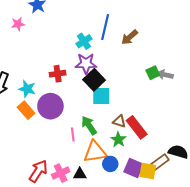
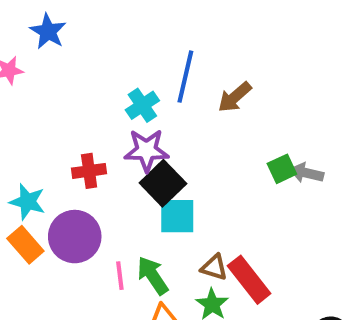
pink line: (73, 135) -> (120, 276), moved

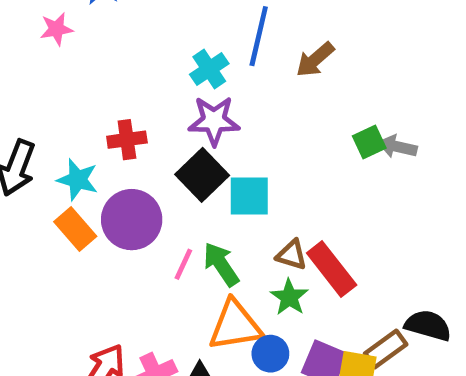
red cross: (89, 171) -> (127, 140), moved
black square: (163, 183) -> (202, 175), moved
pink line: (120, 276) -> (183, 264), turned 32

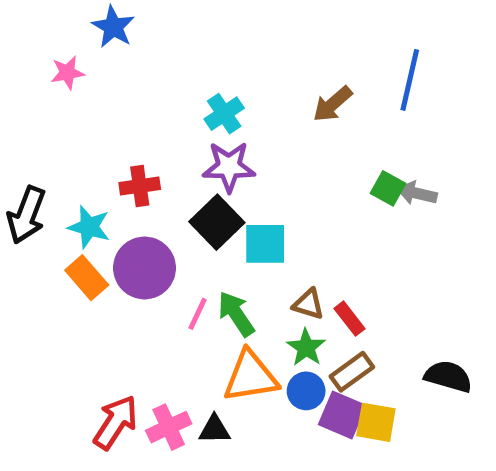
blue line: (259, 36) -> (410, 80), moved
green square: (369, 142) -> (388, 188), turned -36
red rectangle: (332, 269) -> (349, 319), size x0.6
brown rectangle: (386, 349) -> (352, 372), moved
blue circle: (270, 354) -> (306, 391), moved

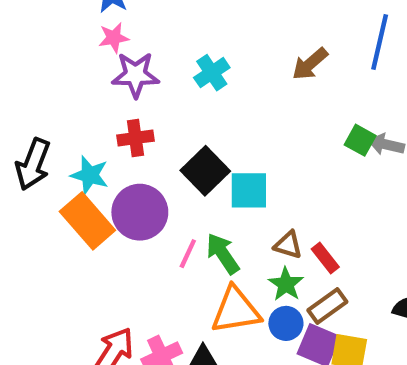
pink star: (67, 73) -> (114, 38), moved
purple star: (229, 167) -> (135, 75), moved
orange rectangle: (87, 278) -> (87, 221), size x1.4

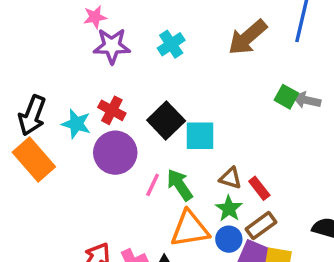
brown arrow: (310, 64) -> (247, 37), size x1.4
red cross: (135, 138) -> (112, 110), moved, turned 36
orange rectangle: (87, 221) -> (34, 159), moved

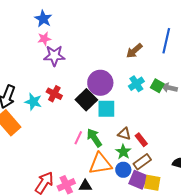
brown arrow: (247, 37) -> (134, 51), size x0.7
cyan cross: (171, 44) -> (136, 84), moved
purple circle: (115, 153) -> (100, 83), moved

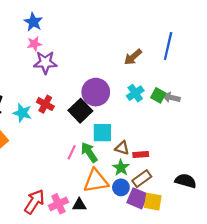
cyan square: (106, 109) -> (102, 133), moved
red rectangle: (141, 140) -> (141, 155), turned -56

